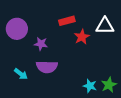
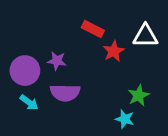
red rectangle: (67, 21) -> (93, 29), turned 42
purple circle: (17, 29) -> (25, 71), moved
green star: (109, 85) -> (139, 95), moved

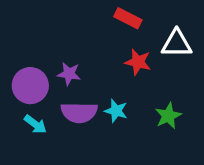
red rectangle: (93, 29) -> (128, 18), moved
red star: (114, 51) -> (138, 62), turned -30
cyan star: (125, 119) -> (116, 111), moved

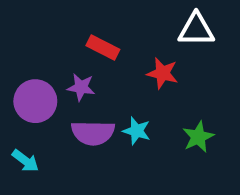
red rectangle: (128, 18) -> (103, 47), moved
white triangle: (177, 44) -> (196, 30), moved
cyan arrow: (35, 124) -> (25, 161), moved

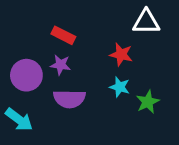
red rectangle: (103, 47) -> (63, 35), moved
cyan star: (137, 131) -> (120, 87), moved
cyan arrow: (25, 161) -> (19, 120), size x1.4

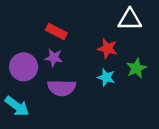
green star: (148, 102) -> (136, 68), moved

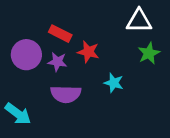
red star: (108, 49) -> (88, 52), moved
purple circle: (24, 67) -> (26, 55), moved
green star: (136, 68) -> (149, 53), moved

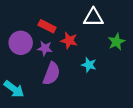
white triangle: (139, 21) -> (93, 17), moved
purple semicircle: (66, 94) -> (51, 74), turned -70

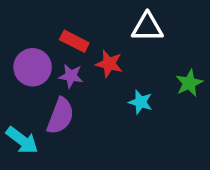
green star: (116, 42) -> (189, 83), moved
purple semicircle: (51, 74) -> (60, 116), moved

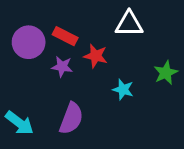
purple circle: (33, 67) -> (29, 42), moved
purple semicircle: (60, 116) -> (71, 118), moved

